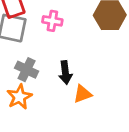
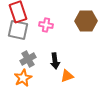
gray cross: (27, 70) -> (28, 59), turned 35

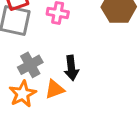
orange triangle: (67, 76) -> (55, 89), moved

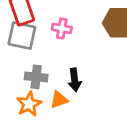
gray cross: (30, 65) -> (36, 77), turned 35

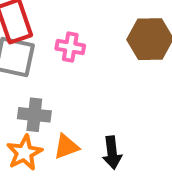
black arrow: (75, 80) -> (112, 153), moved

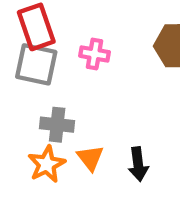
orange triangle: (66, 147) -> (90, 158), turned -48

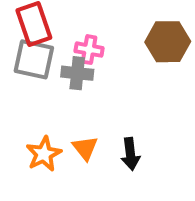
gray cross: (57, 125) -> (77, 73), moved

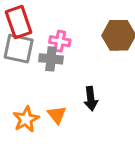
black arrow: (130, 154) -> (91, 99), moved

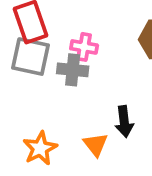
orange triangle: (57, 115) -> (96, 144), moved

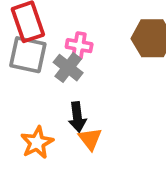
gray cross: (73, 70) -> (68, 68), turned 32
black arrow: (124, 122) -> (77, 117), moved

